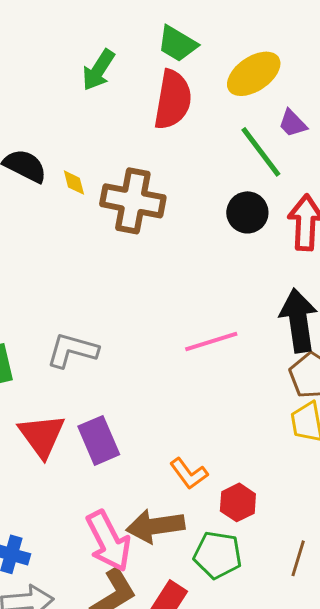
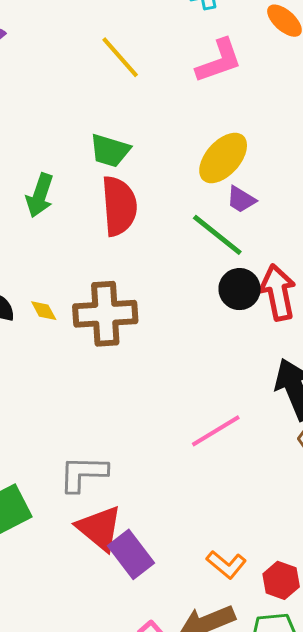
yellow ellipse: (254, 74) -> (223, 158), moved
black circle: (247, 212) -> (240, 289), moved
red triangle: (42, 436) -> (99, 528), moved

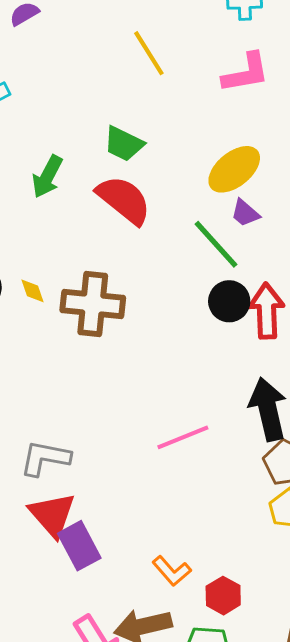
red semicircle: (119, 206) -> (124, 200), turned -56

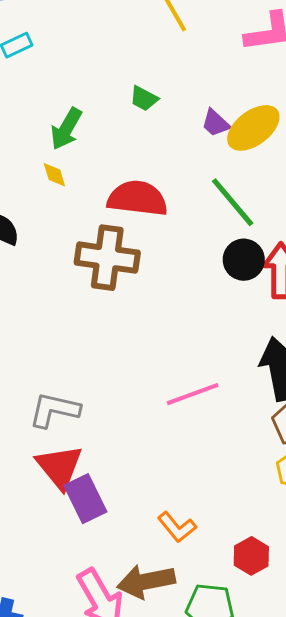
green trapezoid: (124, 144) -> (144, 99), size x0.7
red semicircle: (124, 200) -> (137, 198), moved, turned -34
purple trapezoid: (245, 213) -> (216, 123), moved
yellow diamond: (32, 291) -> (54, 175), moved
red hexagon: (223, 596) -> (251, 556), moved

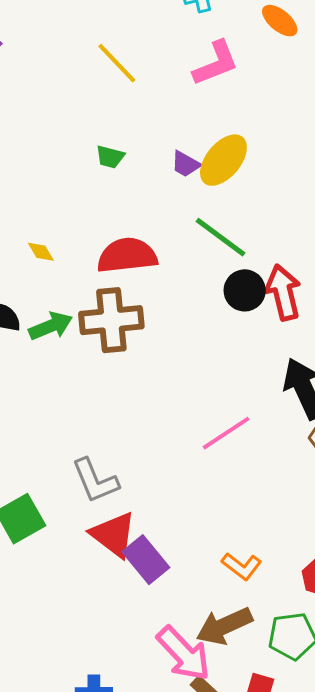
green arrow: (66, 129) -> (51, 326), moved, turned -129
gray L-shape: (54, 410) -> (95, 481), turned -112

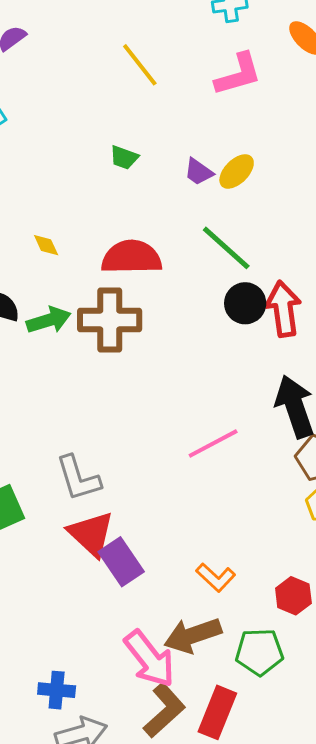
yellow ellipse: (223, 160) -> (237, 171), size x0.7

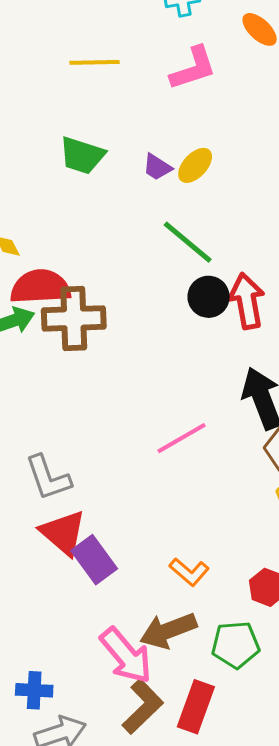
yellow line: (140, 65) -> (94, 62), turned -51
green trapezoid: (124, 157) -> (82, 155), size x1.6
red semicircle: (132, 257) -> (40, 287), moved

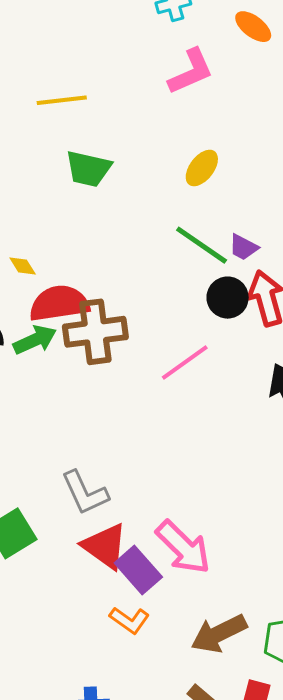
yellow line: (94, 62) -> (62, 100), moved
purple trapezoid: (157, 167) -> (243, 247), moved
pink line: (182, 438) -> (185, 362), moved
orange L-shape: (189, 572) -> (129, 620), moved
pink arrow: (126, 656) -> (183, 547), moved

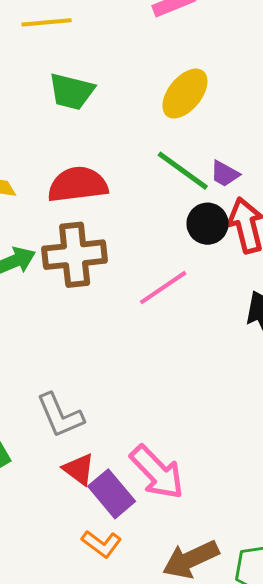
yellow ellipse: (202, 168) -> (185, 94), size x1.4
red semicircle: (59, 303) -> (78, 185), moved
red triangle: (105, 546) -> (79, 469), size x0.7

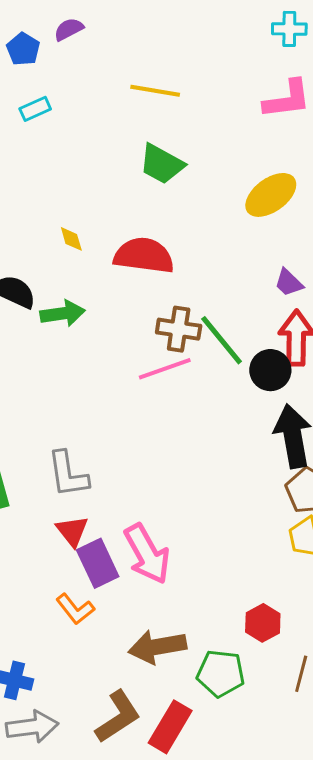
green line: (183, 171) -> (222, 340), moved
black circle: (208, 224) -> (270, 370), moved
brown cross: (75, 255) -> (179, 329), moved, size x0.7
pink line: (163, 288) -> (165, 369), moved

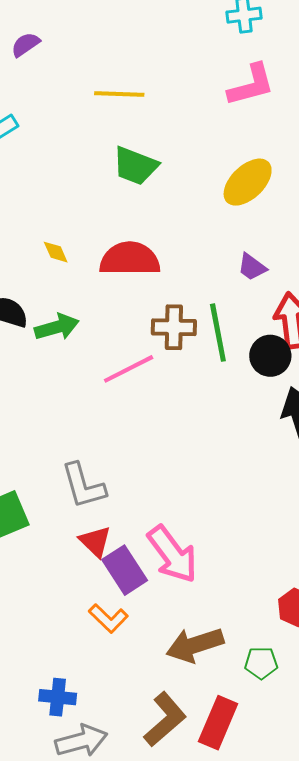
purple trapezoid: (289, 283) -> (252, 267), moved
green line: (222, 340) -> (218, 333), turned 36
pink line: (165, 369) -> (129, 369), moved
green pentagon: (221, 673) -> (261, 663), size x0.7

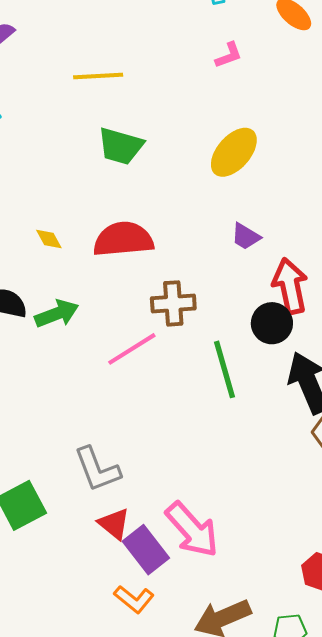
pink L-shape: (251, 85) -> (229, 55), size x0.6
green line: (218, 333) -> (224, 369), moved

